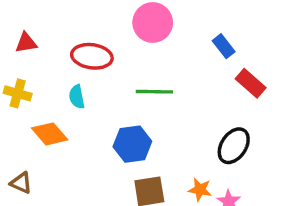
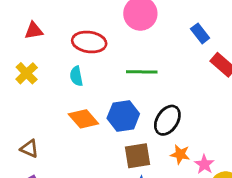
yellow cross: (18, 93) -> (27, 73), turned 30
orange diamond: (50, 134) -> (83, 119), moved
black ellipse: (234, 146) -> (167, 120), moved

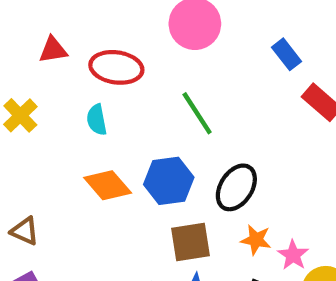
red triangle: (34, 31) -> (53, 50), moved
green line: (142, 72) -> (197, 113), turned 56

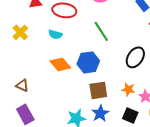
cyan semicircle: (97, 120) -> (55, 34), turned -64
black ellipse: (236, 187) -> (135, 57), moved

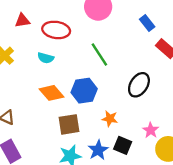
orange star: (128, 89) -> (110, 119), moved
brown square: (98, 90) -> (69, 124), moved
black square: (130, 115) -> (123, 145), moved

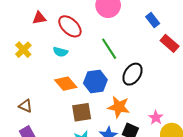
red ellipse: (56, 30) -> (70, 26), turned 35
black ellipse: (139, 85) -> (133, 74), moved
orange star: (110, 119) -> (119, 107), size x1.5

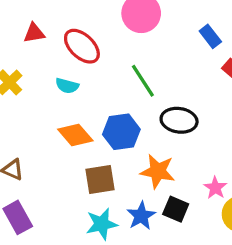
black ellipse: (133, 74) -> (179, 120), turned 65

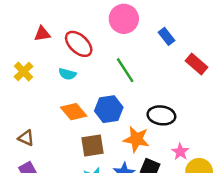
blue rectangle: (210, 36) -> (166, 36), moved
black ellipse: (179, 120) -> (161, 115), moved

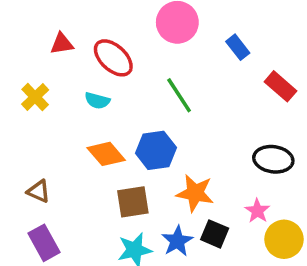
black ellipse: (161, 115) -> (273, 159), moved

